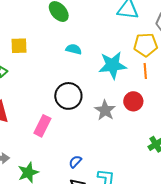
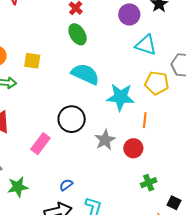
cyan semicircle: (74, 49) -> (85, 74), size x1.8
orange line: (145, 71) -> (145, 120), moved
red circle: (133, 101) -> (133, 148), moved

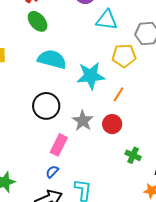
orange line: (145, 120) -> (118, 94), turned 35
pink rectangle: (40, 144) -> (59, 145), moved
green cross: (149, 183) -> (133, 155), turned -35

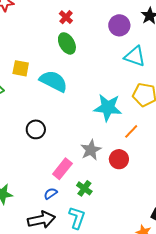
cyan semicircle: (52, 59) -> (53, 81), moved
black circle: (46, 106) -> (36, 129), moved, size x0.7
green cross: (133, 155) -> (84, 188), moved

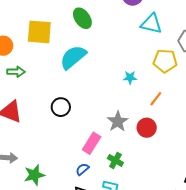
yellow square: (21, 68) -> (39, 32), moved, size x1.5
cyan semicircle: (53, 81) -> (73, 57), turned -60
cyan star: (108, 108) -> (130, 78), size x0.5

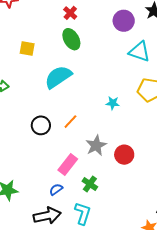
yellow square: (39, 32) -> (27, 48), size x0.6
orange line: (156, 99) -> (70, 122), moved

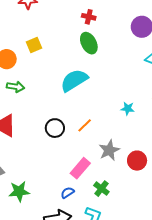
red cross: (70, 13) -> (89, 17), turned -32
yellow square: (27, 48) -> (34, 45), moved, turned -35

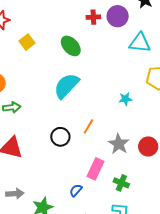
red cross: (89, 17) -> (93, 17), moved
yellow square: (34, 45) -> (27, 42), moved
blue semicircle: (67, 193) -> (76, 190), moved

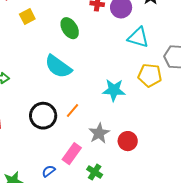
cyan semicircle: (66, 86) -> (58, 67), turned -108
cyan star: (125, 99) -> (114, 90), size x1.6
black circle: (60, 137) -> (43, 116), size x1.4

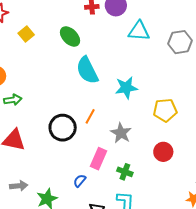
cyan semicircle: (58, 67) -> (87, 70), moved, turned 40
yellow pentagon: (150, 75) -> (165, 110), moved
red circle: (128, 141) -> (163, 152), moved

